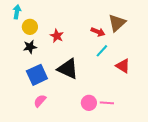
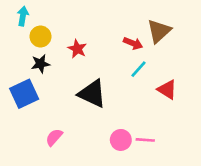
blue square: (37, 75) -> (24, 94), moved

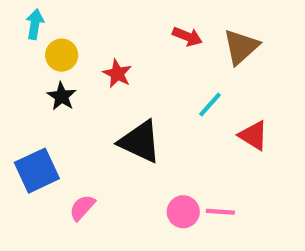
red arrow: (133, 43) -> (187, 37), moved
black star: (40, 64) -> (62, 96), turned -30
blue square: (24, 94) -> (37, 171), moved

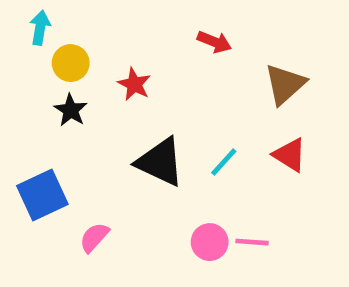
brown triangle: (241, 47) -> (285, 84), moved
cyan line: (210, 105) -> (224, 162), moved

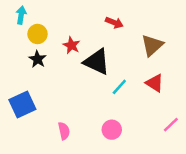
black triangle: (160, 162) -> (97, 62), moved
pink semicircle: (94, 237) -> (64, 131), moved, turned 126
pink line: (252, 242) -> (171, 125), moved, turned -48

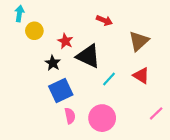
black star: (37, 59) -> (53, 63), moved
blue square: (22, 104) -> (61, 90), moved
pink circle: (112, 130) -> (102, 118), size x1.5
pink semicircle: (64, 131) -> (70, 116), moved

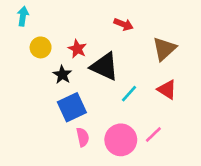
yellow circle: (34, 31) -> (41, 47), moved
pink line: (156, 113) -> (153, 134), moved

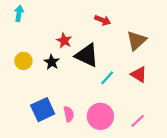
yellow circle: (41, 47) -> (23, 61), moved
blue square: (72, 107) -> (43, 110), moved
pink line: (153, 134) -> (138, 121), moved

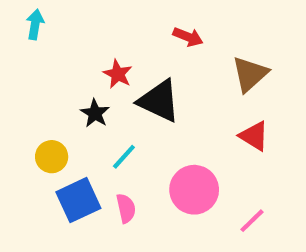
yellow circle: (23, 61) -> (52, 157), moved
cyan line: (107, 78) -> (124, 157), moved
pink circle: (100, 116) -> (194, 190), moved

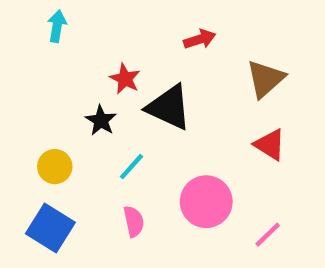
cyan arrow: (35, 24) -> (57, 26), moved
red arrow: (188, 37) -> (200, 39), turned -40
blue square: (78, 200) -> (50, 228), moved, turned -33

